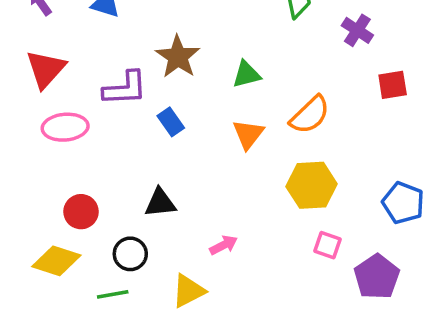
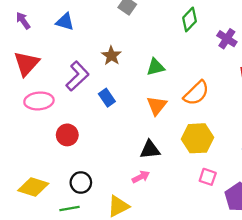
brown star: (178, 57) -> (111, 56), size x0.7
purple L-shape: (125, 88) -> (77, 76), turned -40
black triangle: (160, 203) -> (150, 150), moved
red circle: (81, 212) -> (67, 135), moved

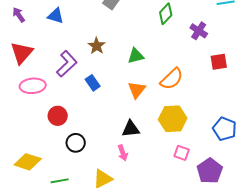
pink arrow: (141, 177) -> (123, 153), turned 98
black circle: (81, 183) -> (76, 143), moved

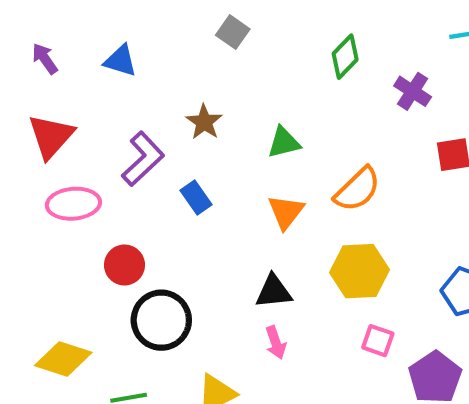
black circle: (76, 143) -> (161, 320), size x1.5
pink arrow: (123, 153) -> (276, 343), moved

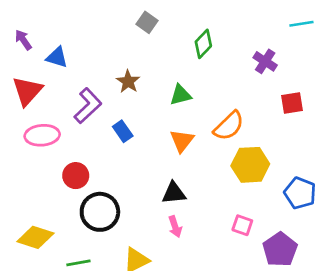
green diamond: (345, 57) -> (203, 44), moved
blue triangle: (120, 61) -> (57, 57), moved
yellow hexagon: (359, 271) -> (250, 165), moved

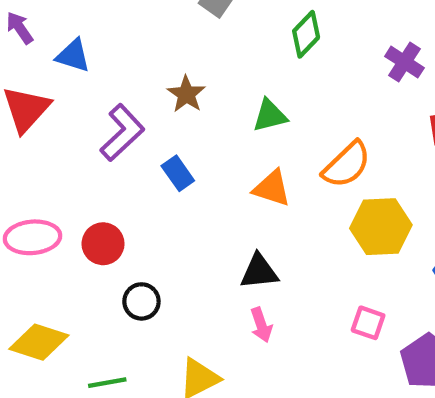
pink ellipse: (42, 135) -> (32, 237), moved
orange triangle: (182, 141) -> (272, 188), turned -50
black circle: (100, 212) -> (141, 301), size x0.6

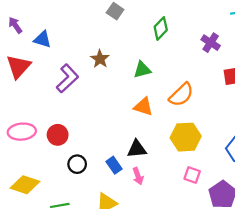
blue rectangle: (178, 173) -> (114, 165), moved
yellow hexagon: (381, 227) -> (186, 137), moved

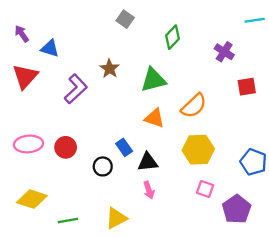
green triangle: (142, 70) -> (153, 80), size x1.4
black circle: (77, 164) -> (103, 166), moved
blue rectangle: (114, 165) -> (124, 147), moved

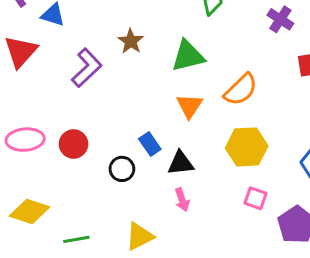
orange triangle: (154, 118) -> (189, 106), turned 45

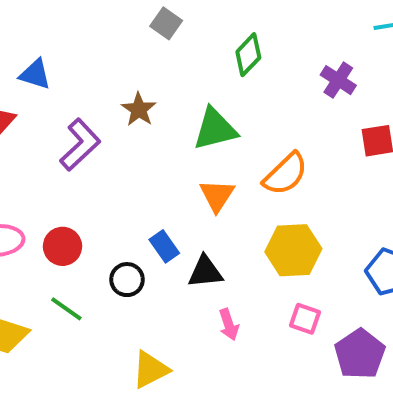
pink arrow: (182, 200) -> (229, 325), moved
green line: (76, 239) -> (66, 309), moved, turned 45

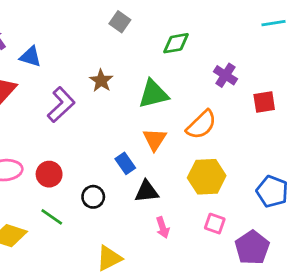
green diamond: (248, 55) -> (176, 43), turned 36
purple cross: (338, 80) -> (225, 75), moved
blue rectangle: (164, 246) -> (125, 163), moved

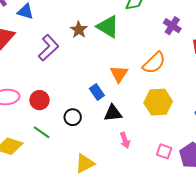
green triangle: (153, 94) -> (108, 27), moved, turned 45
pink square: (215, 224) -> (164, 151), moved

